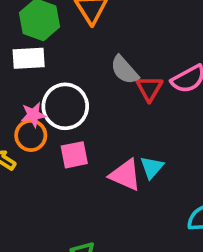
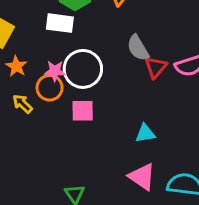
cyan triangle: (152, 167) -> (145, 133), turned 30
pink triangle: (125, 175) -> (142, 177), moved

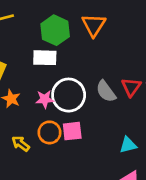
gray semicircle: (138, 48) -> (106, 91), moved
orange circle: (50, 88) -> (49, 132), moved
yellow arrow: (23, 104) -> (21, 144), moved

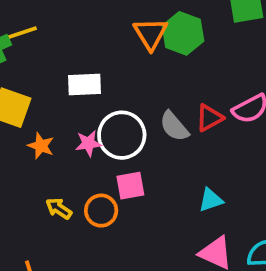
green hexagon: (55, 30) -> (183, 33), moved
red triangle: (131, 87) -> (209, 118), turned 30
orange circle: (49, 132) -> (101, 211), moved

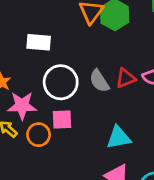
pink star: (88, 143) -> (22, 106), moved, size x1.5
cyan triangle: (211, 200) -> (119, 138), size x1.4

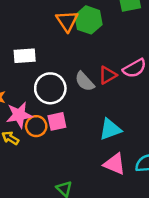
orange circle: (39, 135) -> (36, 126), moved

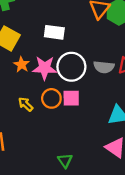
gray semicircle: (85, 81) -> (104, 67), turned -54
pink star: (19, 115) -> (45, 68), moved

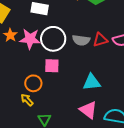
orange circle: (51, 98) -> (33, 83), moved
yellow arrow: (26, 104) -> (27, 100), moved

